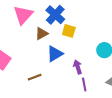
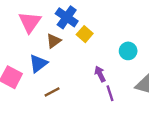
yellow square: (69, 31) -> (85, 34), turned 32
blue triangle: (55, 54) -> (38, 64), moved

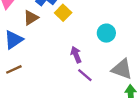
brown line: (52, 92) -> (14, 69), moved
purple line: (110, 93) -> (85, 75), turned -35

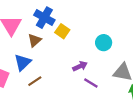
purple arrow: (76, 55) -> (80, 66), turned 96
brown line: (14, 69) -> (35, 81), moved

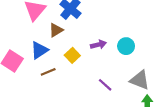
yellow square: (62, 31) -> (72, 55), moved
purple arrow: (80, 66) -> (98, 45), moved

